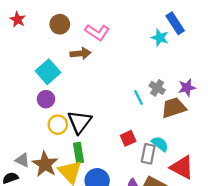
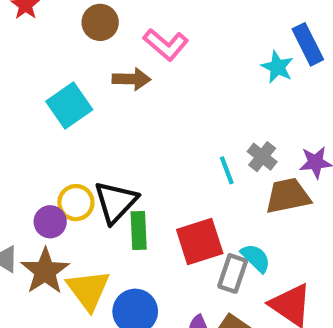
purple circle: (46, 99) -> (50, 222), moved
red square: (128, 138) -> (200, 241), size x1.6
green rectangle: (79, 153) -> (139, 230), moved

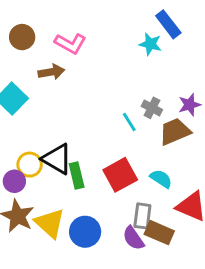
black triangle: (116, 202) -> (57, 159), turned -32
gray rectangle: (233, 273) -> (142, 216), moved

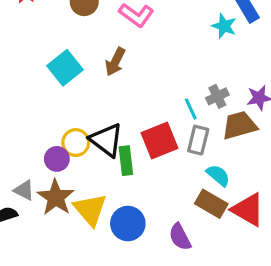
brown arrow: (51, 72) -> (115, 62), moved, turned 120
gray cross: (152, 108) -> (217, 96), turned 30
red square: (120, 175) -> (160, 141), moved
gray rectangle: (142, 216) -> (198, 140), moved
brown rectangle: (159, 233) -> (211, 204), moved

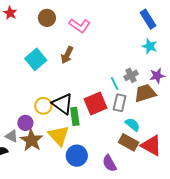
cyan star: (224, 26) -> (150, 46), moved
purple circle: (57, 159) -> (25, 123), moved
yellow triangle: (90, 210) -> (59, 136), moved

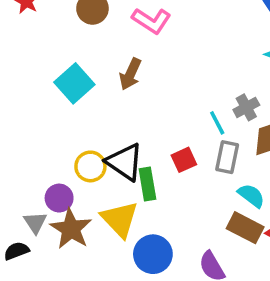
red square: (96, 104) -> (184, 160), size x0.6
gray triangle: (12, 136) -> (35, 223), turned 32

